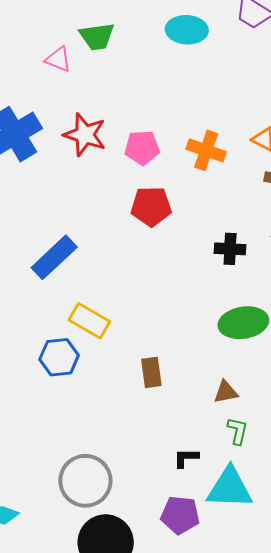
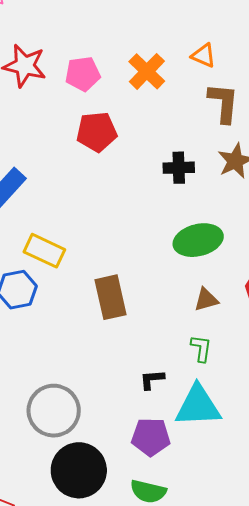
orange cross: (206, 150) -> (147, 71), turned 30
brown rectangle: (151, 372) -> (110, 297), size x1.4
brown triangle: (226, 392) -> (206, 300), moved

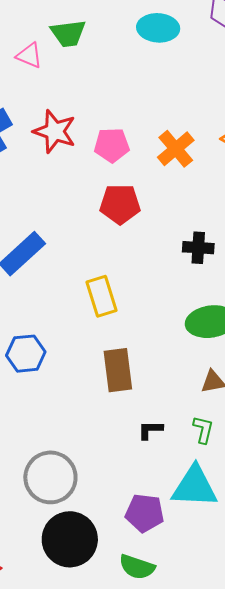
yellow rectangle: (44, 251) -> (102, 296), moved, turned 42
black L-shape: (152, 379) -> (150, 430), moved

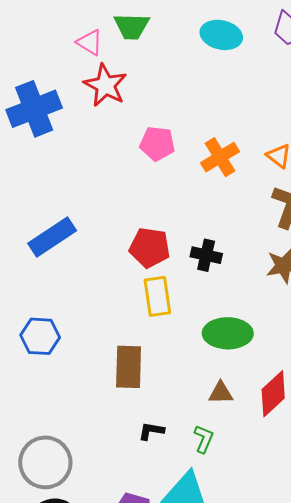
red star: (55, 131) -> (105, 85), moved
red pentagon: (120, 204) -> (150, 248), moved
black cross: (198, 248) -> (206, 255), moved
yellow rectangle: (102, 296) -> (157, 296), moved

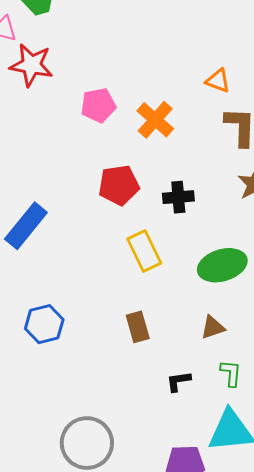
orange cross: (220, 157) -> (155, 120), moved
red pentagon: (150, 248) -> (119, 185), moved
brown rectangle: (129, 367) -> (138, 327), size x0.7
brown triangle: (221, 393) -> (213, 327), moved

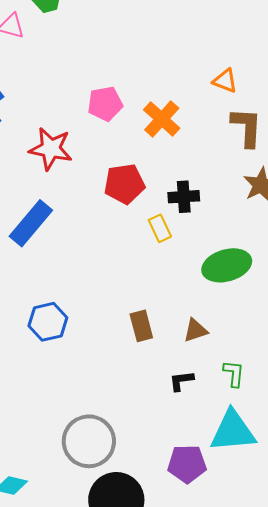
red star: (31, 65) -> (51, 149), moved
yellow rectangle: (144, 251) -> (160, 228), moved, size x0.7
brown triangle: (213, 327) -> (195, 330), moved

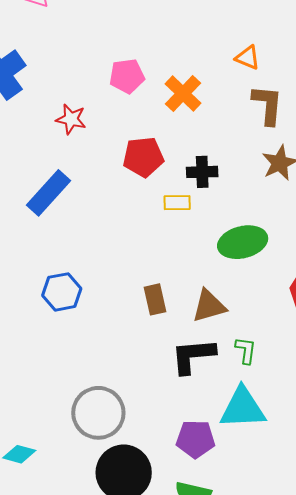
red star: (51, 149) -> (71, 119), size x0.7
yellow rectangle: (160, 228) -> (177, 203), turned -68
brown triangle: (195, 330) -> (209, 306), size x1.4
black L-shape: (181, 381) -> (193, 356), size x1.8

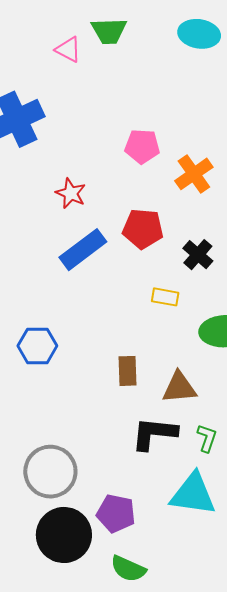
red star: (71, 119) -> (71, 193), moved
black cross: (202, 172) -> (198, 255), turned 32
blue rectangle: (48, 193) -> (83, 250), moved
yellow rectangle: (177, 203) -> (165, 297), moved
purple pentagon: (196, 439) -> (116, 513), moved

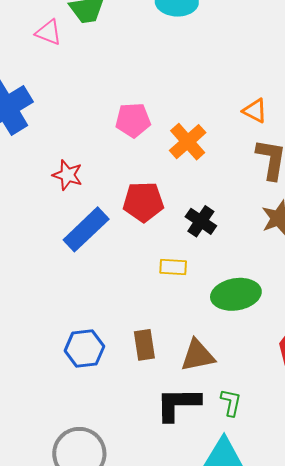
blue hexagon: (37, 346) -> (84, 349), moved

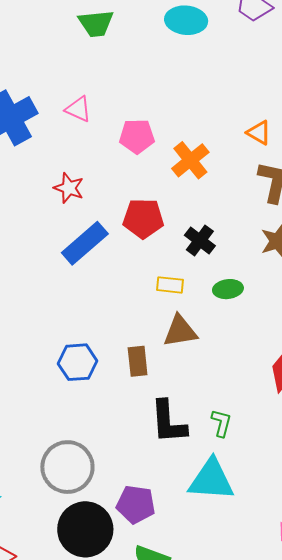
pink triangle: (49, 32) -> (78, 109), moved
green ellipse: (236, 294) -> (228, 289), moved, size x0.6
brown triangle: (198, 355) -> (180, 331), moved
black L-shape: (178, 404) -> (168, 422), turned -96

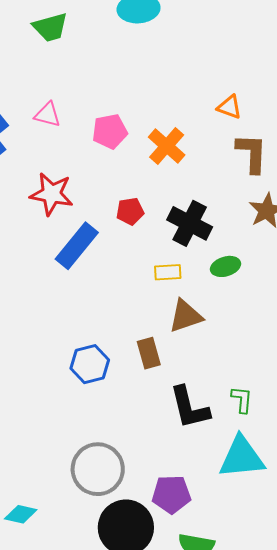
red star: (69, 188) -> (52, 194), size x1.4
red pentagon: (143, 218) -> (130, 211), size x0.7
black cross: (200, 241) -> (190, 223), size x1.4

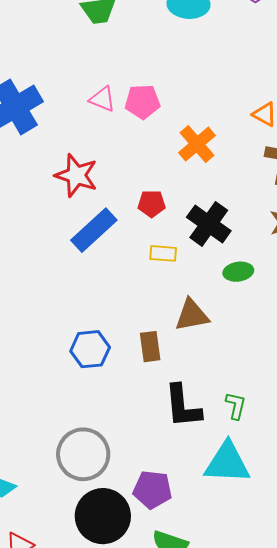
pink triangle: (48, 115) -> (102, 99), moved
pink pentagon: (110, 131) -> (143, 102), moved
yellow rectangle: (168, 272) -> (163, 253), moved

